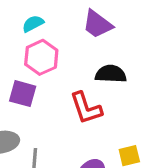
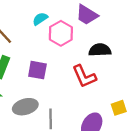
pink hexagon: (41, 57) -> (61, 33), moved

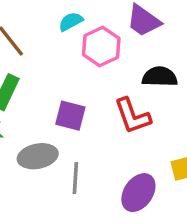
purple square: (37, 70) -> (70, 116), moved

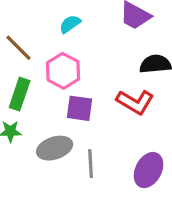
pink hexagon: (101, 47) -> (63, 71), moved
red L-shape: (132, 116) -> (135, 102), turned -33

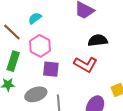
cyan semicircle: (70, 24) -> (35, 18), moved

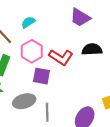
red L-shape: (86, 64) -> (61, 57), moved

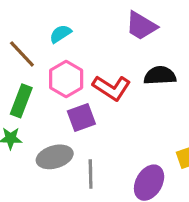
purple square: (41, 76) -> (81, 118), turned -30

